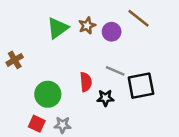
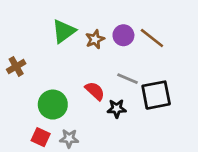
brown line: (139, 18) -> (152, 38), moved
brown star: (87, 26) -> (95, 39), moved
red semicircle: (86, 82) -> (95, 91), turned -42

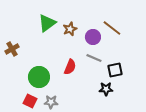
purple circle: (123, 35) -> (93, 37), moved
red semicircle: (95, 91) -> (70, 67), turned 70
black square: (156, 95) -> (115, 70), size x0.7
black star: (117, 109) -> (106, 89), moved

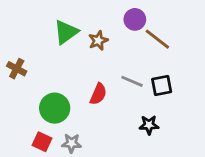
purple circle: (93, 37) -> (135, 19), moved
brown cross: (12, 49) -> (17, 69), turned -32
black square: (115, 70) -> (162, 86), moved

